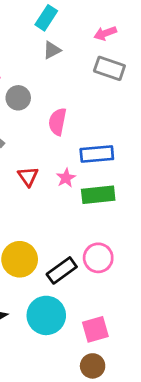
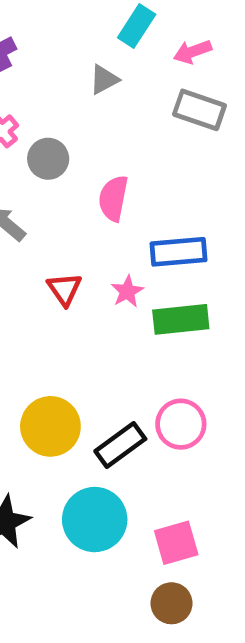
cyan rectangle: (46, 18) -> (137, 26), moved

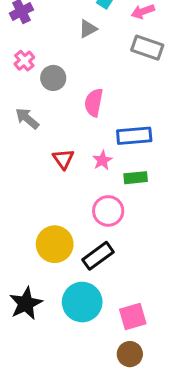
green rectangle: (181, 319) -> (136, 178), size x0.7
pink circle: (181, 424) -> (108, 211), moved

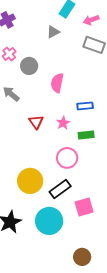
blue rectangle: (134, 136) -> (85, 106), size x0.7
pink square: (133, 316) -> (84, 207), moved

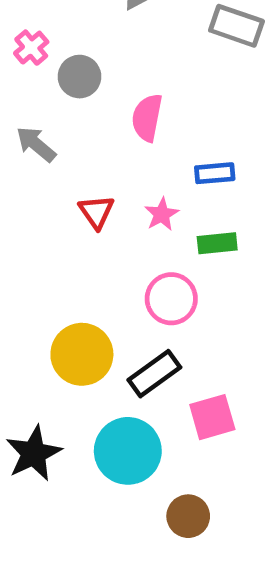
brown circle: (82, 257) -> (188, 516), moved

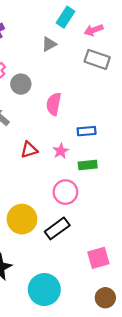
red triangle: (96, 212) -> (29, 150), turned 48
pink square: (212, 417) -> (98, 258), moved
cyan circle: (128, 451) -> (44, 290), moved
brown circle: (188, 516) -> (105, 298), moved

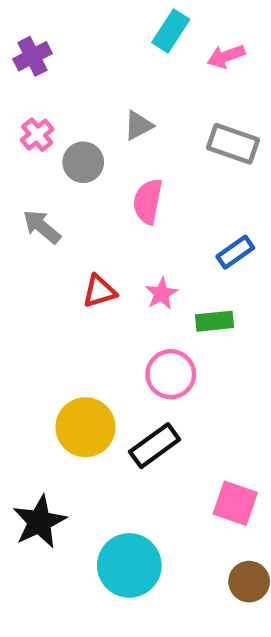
gray triangle: (49, 44) -> (138, 125), moved
gray rectangle: (97, 59) -> (233, 144), moved
blue rectangle: (87, 131) -> (235, 252), moved, turned -30
pink square: (98, 258) -> (235, 503), turned 35

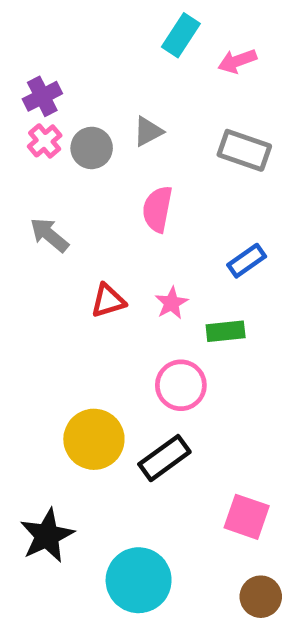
purple cross: (33, 56) -> (42, 96), moved
gray circle: (83, 162) -> (92, 148), moved

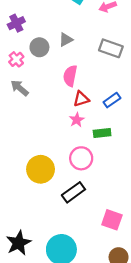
pink cross: (45, 141) -> (16, 59), moved
red triangle: (108, 301) -> (81, 99), moved
yellow circle: (94, 439) -> (41, 169), moved
black star: (47, 536) -> (19, 243), moved

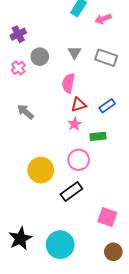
gray triangle: (66, 40) -> (74, 53), moved, turned -32
gray arrow: (20, 88) -> (25, 112), moved

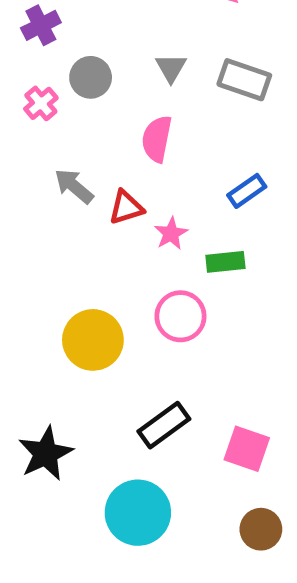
red triangle: (79, 105) -> (126, 207), moved
gray arrow: (25, 112) -> (74, 186), moved
black rectangle: (71, 192) -> (164, 425), moved
black star: (20, 239) -> (46, 454), moved

